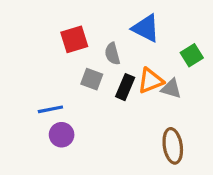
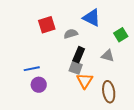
gray semicircle: (112, 54) -> (71, 34), turned 88
gray square: (92, 79) -> (76, 68), moved
orange triangle: (151, 81) -> (85, 81), moved, turned -36

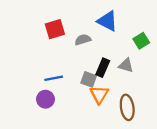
black rectangle: (79, 55) -> (103, 68), moved
blue line: (32, 69) -> (54, 78), moved

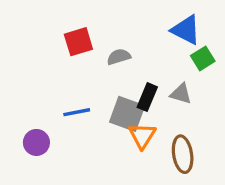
blue triangle: (107, 21) -> (186, 30), moved
gray square: (89, 79) -> (127, 114), size x1.5
purple circle: (45, 99) -> (36, 142), moved

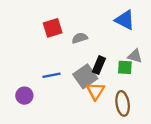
green square: (203, 58) -> (125, 67), moved, turned 35
gray triangle: (181, 94) -> (135, 56), moved
gray square: (127, 114) -> (85, 76), turned 35

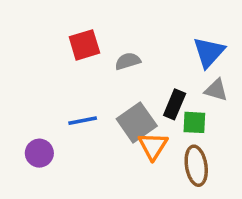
blue triangle: (125, 20) -> (209, 52), moved, turned 45
black rectangle: (99, 65) -> (175, 104), moved
green square: (125, 67) -> (194, 122), moved

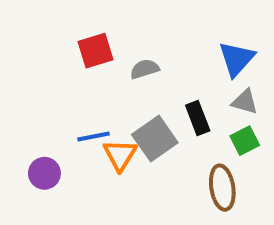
black rectangle: (175, 104) -> (198, 118), turned -44
green square: (194, 122) -> (245, 141), moved, turned -30
orange triangle: (153, 146) -> (120, 155), moved

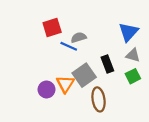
blue line: (93, 136) -> (69, 46), moved, turned 35
purple circle: (44, 173) -> (47, 89), moved
brown ellipse: (222, 188) -> (99, 99), moved

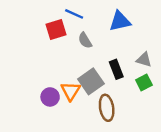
blue triangle: (128, 32) -> (120, 21), moved, turned 35
gray semicircle: (79, 37) -> (85, 40), turned -104
blue line: (69, 46) -> (74, 14), moved

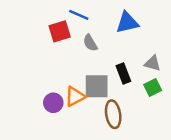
gray square: (91, 81) -> (97, 86), turned 35
orange triangle: (71, 91) -> (75, 96), turned 30

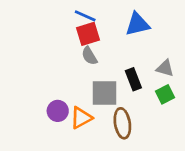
red square: (60, 31) -> (88, 34), moved
gray semicircle: (90, 43) -> (89, 56), moved
orange triangle: (75, 96) -> (81, 118), moved

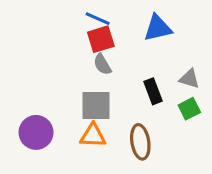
gray square: (104, 93) -> (96, 106), moved
purple circle: (58, 111) -> (36, 132), moved, size x1.4
orange triangle: (81, 118) -> (93, 136), turned 30

